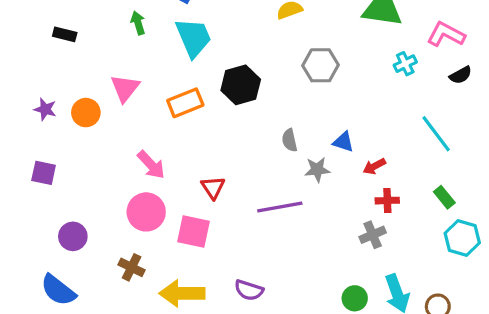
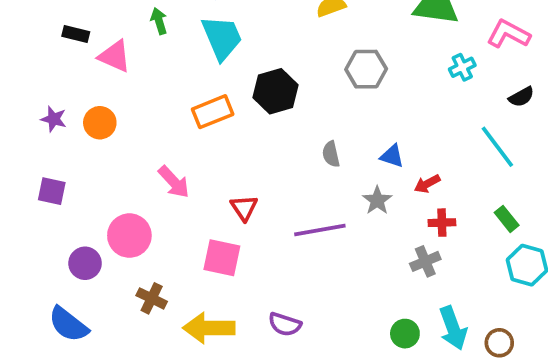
black semicircle: (461, 75) -> (521, 97), moved
pink triangle: (125, 88) -> (115, 56), moved, turned -44
gray star: (317, 170) -> (377, 200), moved, turned -30
pink circle: (146, 212) -> (129, 236), moved

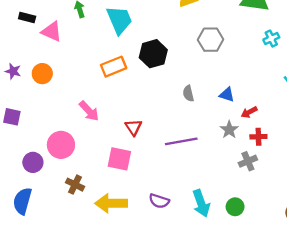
gray star: (377, 200) -> (229, 130), moved
blue semicircle: (68, 324) -> (22, 201), turned 68
cyan arrow: (453, 328) -> (201, 203), moved

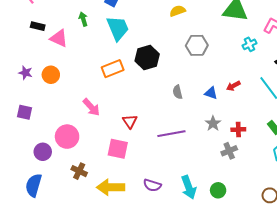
red arrow: (249, 112) -> (233, 86), moved

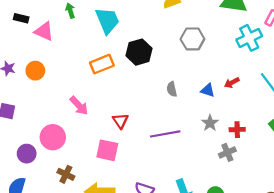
cyan cross: (249, 44) -> (249, 38), size x1.6

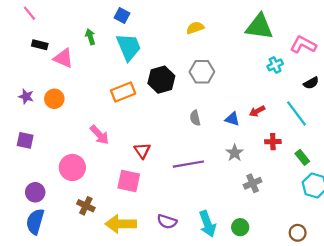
cyan cross: (249, 38) -> (275, 65), size x0.6
gray hexagon: (192, 39) -> (202, 72), moved
red cross: (237, 130) -> (273, 142), moved
purple circle: (27, 154) -> (35, 192), moved

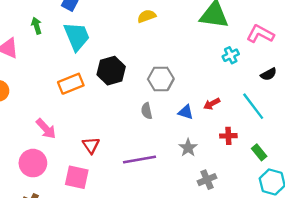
gray hexagon: (202, 72) -> (161, 79), moved
pink circle: (72, 167) -> (33, 163), moved

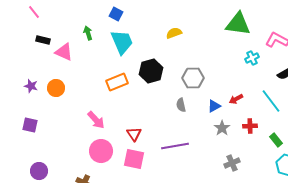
yellow semicircle: (147, 16) -> (174, 33), moved
blue triangle: (186, 112) -> (214, 106), turned -48
gray star: (188, 148) -> (222, 128), moved
pink circle: (33, 163) -> (101, 151), moved
pink square: (77, 177) -> (134, 159), moved

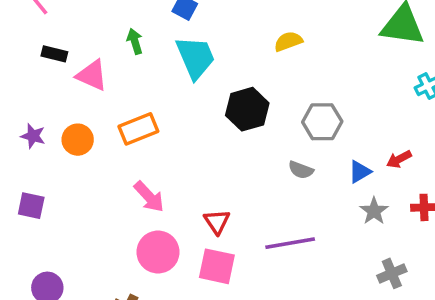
orange rectangle: (117, 82) -> (138, 129), moved
gray semicircle: (181, 105) -> (301, 170), turned -56

